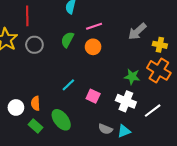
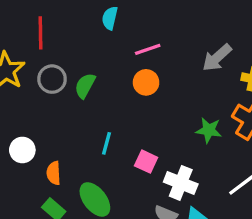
green semicircle: (67, 40) -> (85, 86), moved
cyan line: (68, 85) -> (106, 143), turned -32
white cross: (126, 101) -> (181, 183), moved
white circle: (16, 107) -> (22, 150), moved

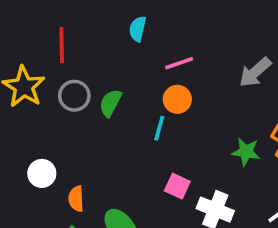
cyan line: (106, 143) -> (159, 128), moved

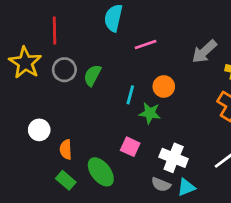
cyan semicircle: (138, 29) -> (113, 18), size x1.4
orange circle: (177, 99) -> (164, 86), moved
green star: (246, 152) -> (150, 113), moved
pink square: (177, 186) -> (130, 147), moved

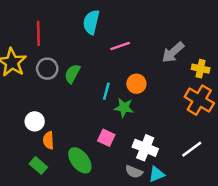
white circle: (39, 130) -> (35, 121), moved
green rectangle: (66, 180) -> (38, 165), moved

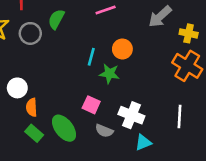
green semicircle: (72, 74) -> (56, 19), moved
white line: (192, 149) -> (179, 116), turned -50
green rectangle: (38, 165) -> (34, 133), moved
gray semicircle: (134, 172) -> (104, 131), moved

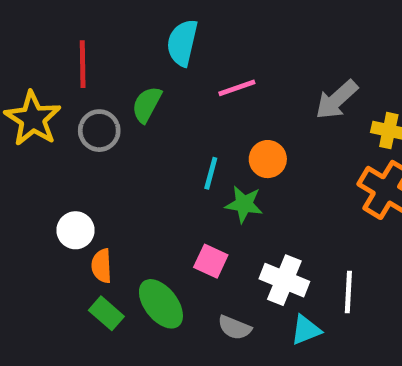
white line: (179, 116) -> (348, 292), moved
gray semicircle: (104, 131) -> (235, 328), moved

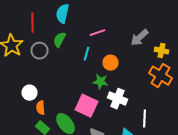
cyan semicircle: (182, 43) -> (62, 14), moved
cyan line: (211, 173) -> (86, 54), moved
pink square: (211, 261) -> (86, 106), size x1.6
white cross: (284, 280) -> (118, 99), moved

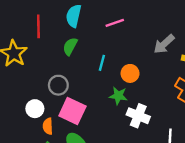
pink line: (98, 33) -> (115, 23), moved
gray circle: (40, 51) -> (58, 85), moved
pink square: (86, 106) -> (72, 111), moved

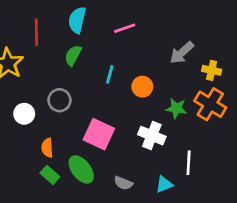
green star: (118, 96) -> (176, 108), moved
white circle: (35, 109) -> (24, 114), moved
pink square: (72, 111) -> (99, 134), moved

